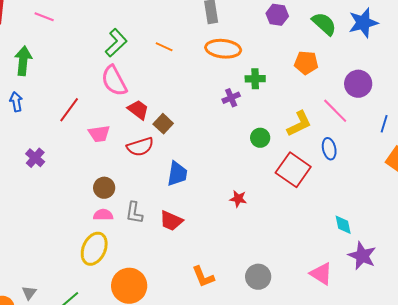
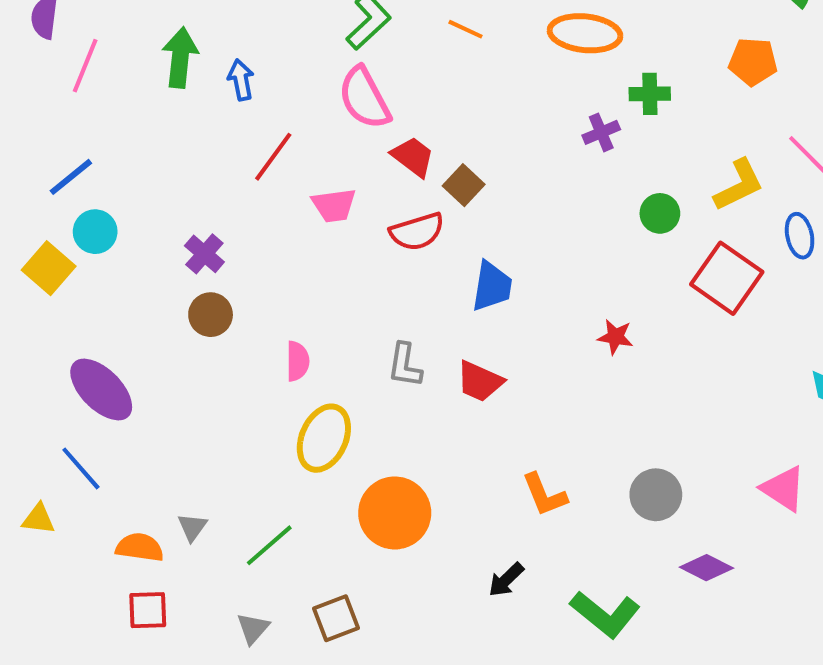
blue arrow: (16, 102) -> (241, 80), moved
brown circle: (104, 188) -> (211, 315), moved
pink semicircle: (103, 215) -> (298, 361), moved, turned 90

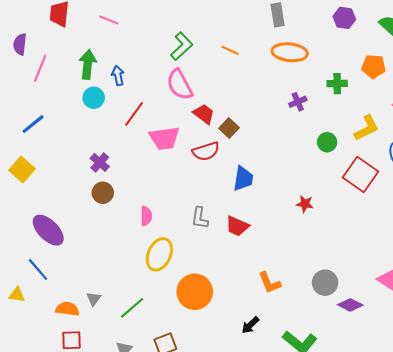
green cross: (650, 94) -> (337, 84), moved
pink trapezoid: (334, 205) -> (164, 138), size x1.4
cyan circle: (95, 232) -> (94, 98), moved
purple diamond: (706, 568) -> (350, 305), moved

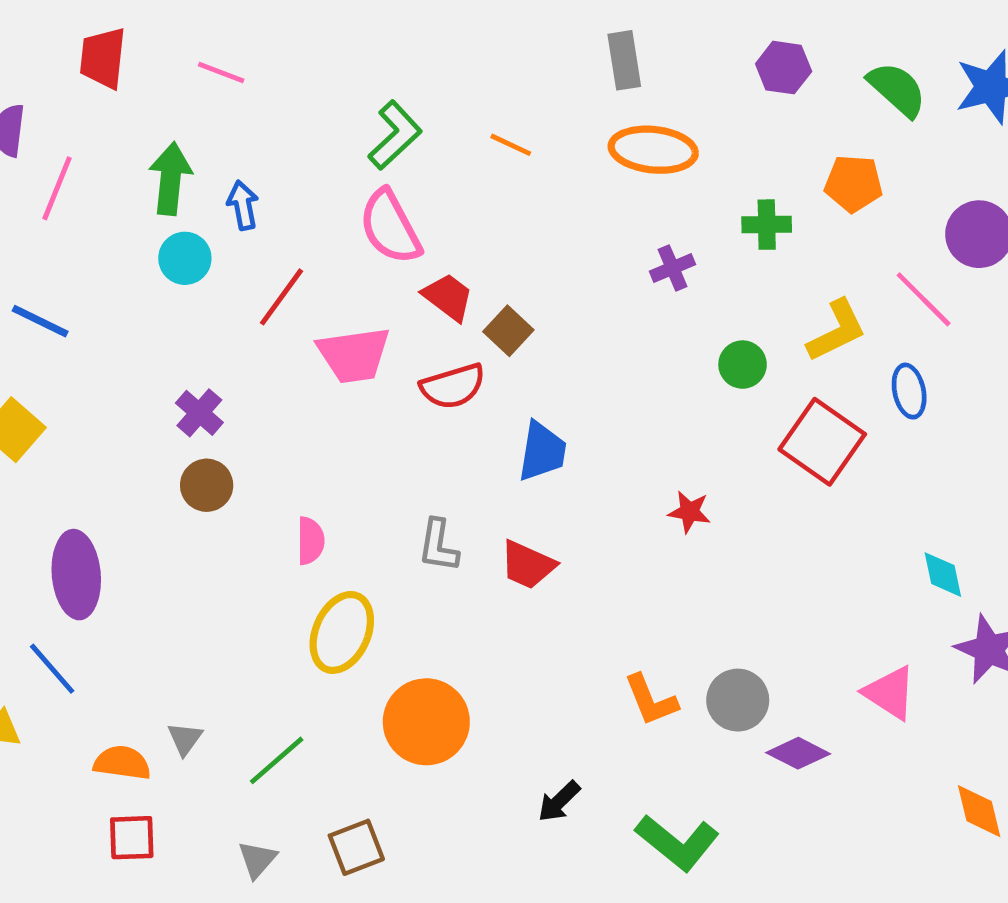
blue line: (33, 124) -> (40, 321), turned 65
purple ellipse: (48, 230) -> (76, 575), turned 40
orange L-shape: (269, 283) -> (651, 700), moved

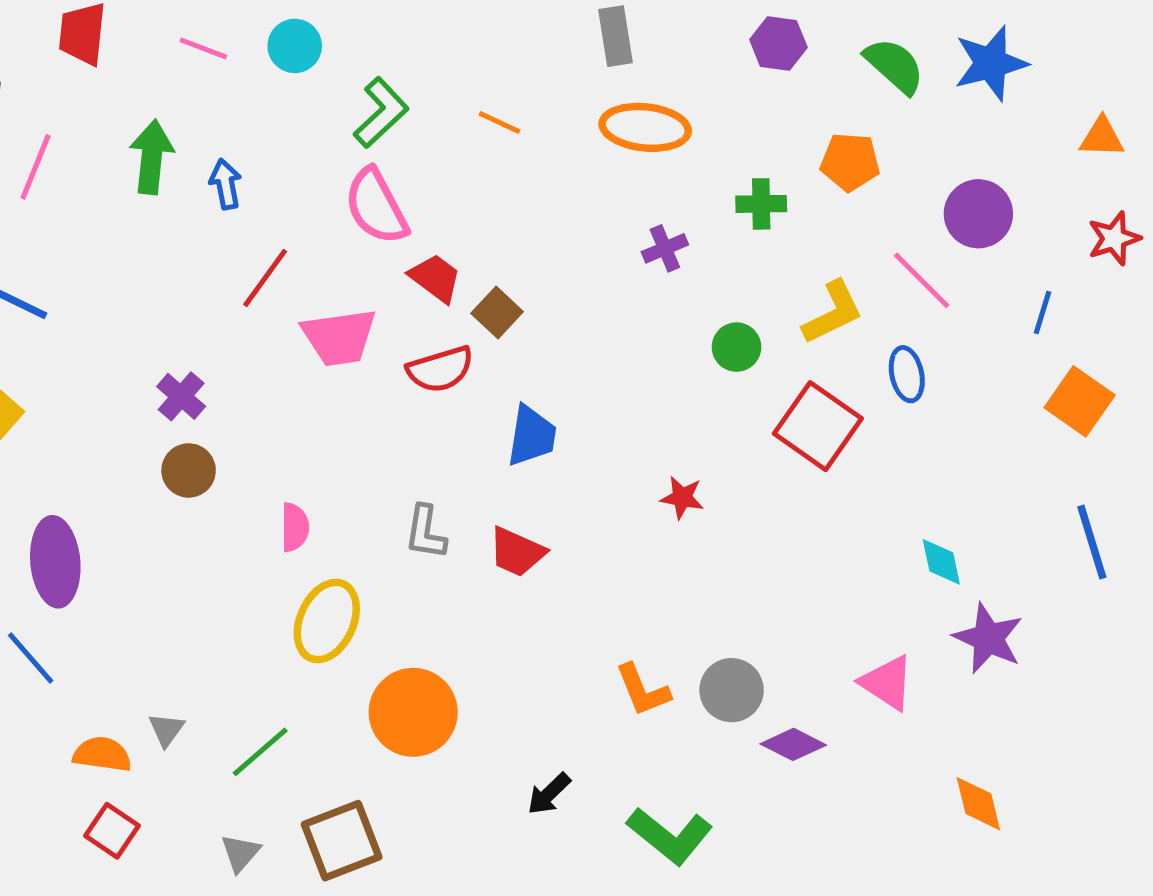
cyan circle: (185, 258) -> (295, 46), moved
red square: (132, 838) -> (112, 831), turned 36
brown square: (356, 847) -> (342, 841), size x1.4

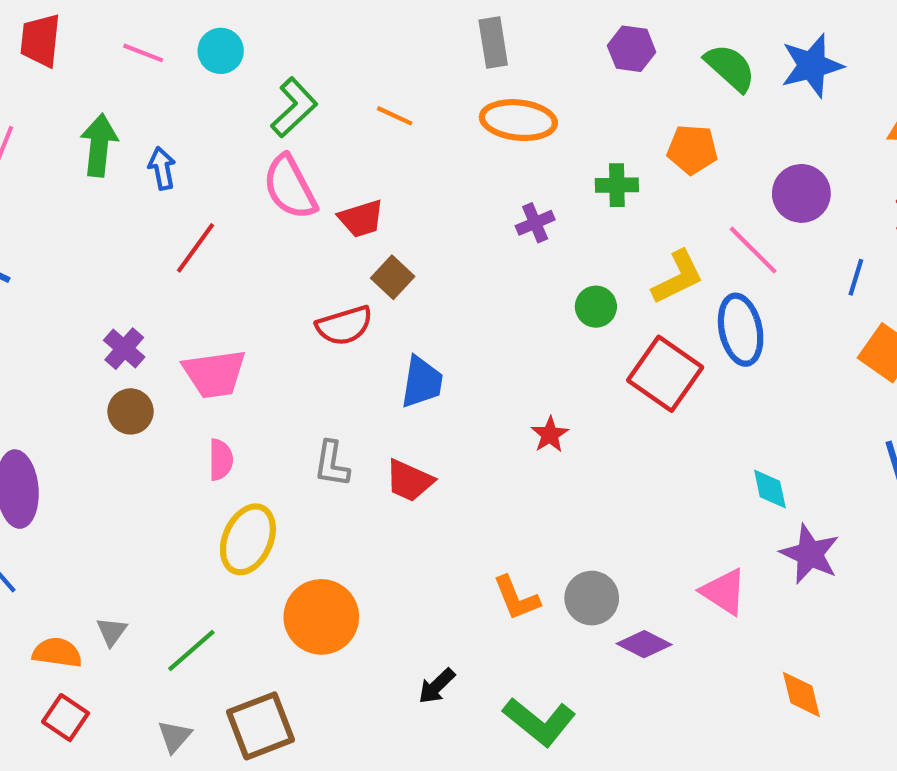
red trapezoid: (435, 278) -> (361, 219), moved, turned 126
pink trapezoid: (339, 337) -> (214, 374), moved
blue ellipse: (907, 374) -> (741, 330), size x1.5
red star: (682, 498) -> (550, 435), turned 30

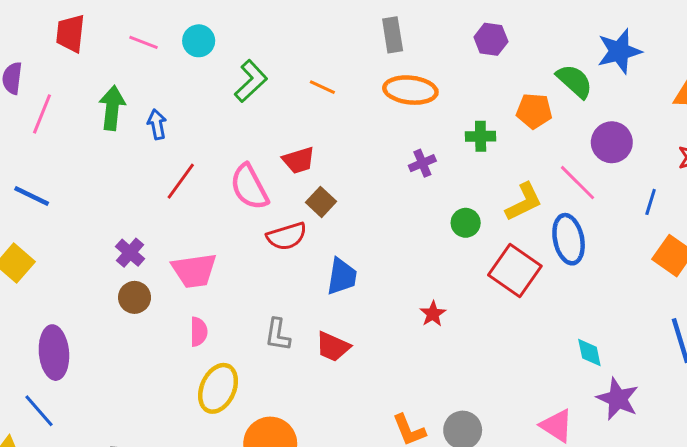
green semicircle: (730, 68) -> (575, 81), moved
pink semicircle: (290, 187) -> (249, 187), moved

